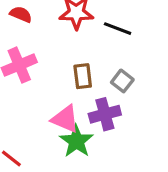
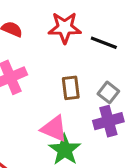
purple cross: (105, 114) -> (108, 121), moved

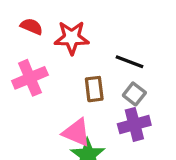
red star: (65, 28) -> (72, 38), moved
black line: (104, 43) -> (130, 62), moved

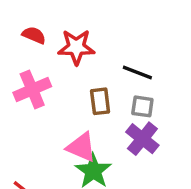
gray square: (134, 94) -> (142, 106), turned -30
purple cross: (134, 124) -> (142, 139), turned -36

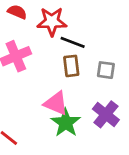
black line: (137, 73) -> (73, 42), moved
purple cross: (142, 139) -> (106, 114), moved

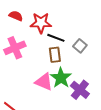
gray square: (106, 70) -> (80, 46), moved, turned 32
green star: (66, 123) -> (61, 78), moved

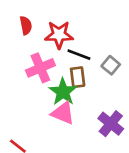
red semicircle: (16, 16) -> (26, 25), turned 56
pink cross: (15, 48) -> (40, 68), moved
green star: (61, 78) -> (63, 92), moved

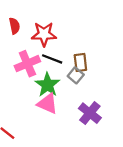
black line: (79, 55) -> (52, 59), moved
gray square: (111, 65) -> (76, 75), moved
brown rectangle: (78, 77) -> (80, 62), moved

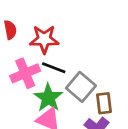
brown rectangle: (80, 62) -> (104, 103), moved
gray square: (76, 75) -> (81, 87), size x1.5

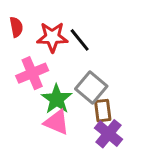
black line: (54, 68) -> (80, 40), moved, turned 30
brown rectangle: (104, 103) -> (103, 111), moved

